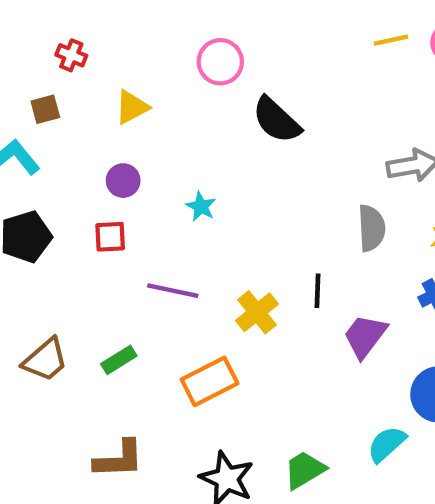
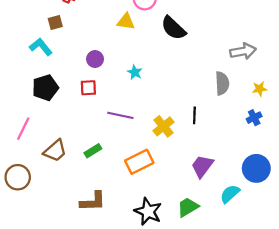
yellow triangle: (132, 107) -> (126, 21), moved, turned 36
purple trapezoid: (365, 336) -> (202, 166), moved

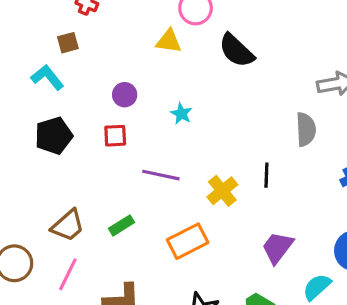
pink line: (23, 129) -> (68, 274), moved

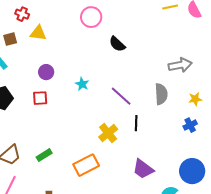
yellow triangle: (169, 41) -> (38, 33), moved
black semicircle: (236, 51) -> (117, 44), size x0.7
purple line: (161, 175) -> (121, 96), moved, turned 30
purple trapezoid: (277, 248) -> (143, 169), turned -90

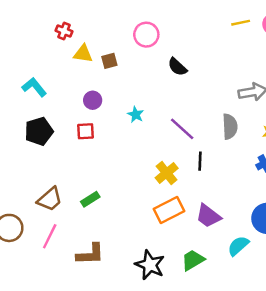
brown square: (10, 39) -> (109, 61), moved
orange rectangle: (86, 165) -> (169, 210), moved

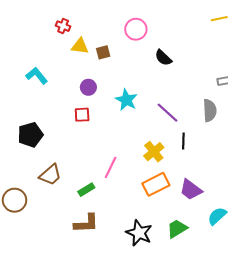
cyan star: (136, 115) -> (126, 100), size x1.5
black pentagon: (39, 131) -> (30, 135), moved
green rectangle: (90, 199) -> (86, 190), moved
pink line: (50, 236) -> (111, 167), moved

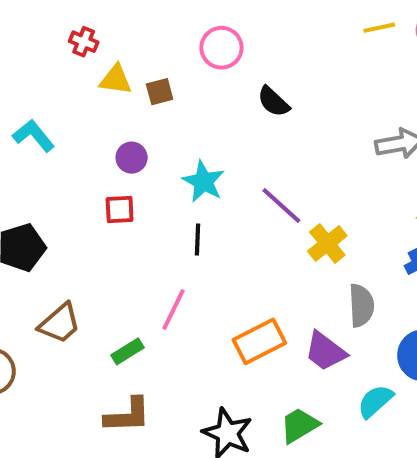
gray semicircle: (210, 110) -> (361, 305), moved
black line: (183, 141) -> (197, 239), moved
yellow cross: (154, 152) -> (327, 243), moved

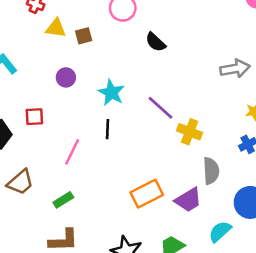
red square: (120, 210) -> (34, 117), moved
yellow cross: (327, 243) -> (190, 132), turned -30
pink line: (173, 309) -> (72, 152), moved
purple trapezoid: (325, 351) -> (188, 200), turned -68

